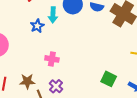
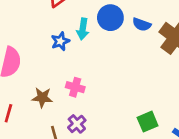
green square: (109, 79) -> (148, 122), turned 35
brown star: (27, 81) -> (42, 98), moved

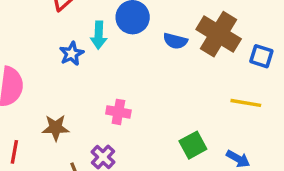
blue semicircle: (142, 25) -> (175, 41), moved
pink cross: (75, 87) -> (118, 112), moved

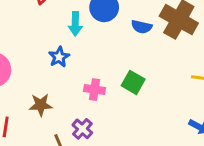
blue star: (72, 54) -> (59, 57), moved
green square: (193, 145) -> (133, 82), moved, turned -30

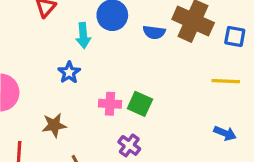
green square: (133, 82) -> (140, 104), moved
purple cross: (82, 129) -> (129, 145), moved

